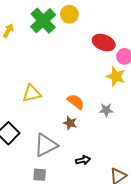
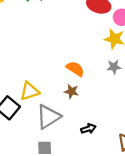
yellow triangle: (32, 93) -> (29, 91), moved
gray star: (106, 110) -> (114, 67), moved

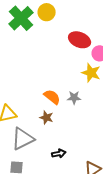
gray star: (114, 67) -> (74, 98), moved

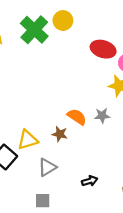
brown star: (46, 118) -> (60, 134), moved
gray triangle: (23, 139) -> (47, 167), size x0.7

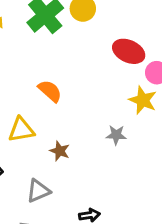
orange semicircle: (77, 117) -> (50, 91), moved
yellow triangle: (28, 140) -> (21, 130), moved

